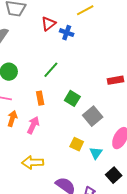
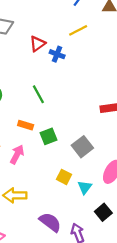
green line: (51, 70) -> (38, 94), turned -72
orange rectangle: (40, 98) -> (26, 125), turned -64
green square: (72, 98) -> (49, 136), moved, turned 35

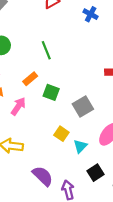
blue cross: (57, 54) -> (91, 14), moved
orange rectangle: (26, 125) -> (30, 79), turned -64
green square: (49, 136) -> (51, 92), turned 35

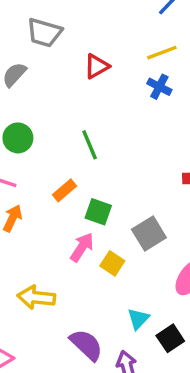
pink arrow: (18, 106) -> (82, 247), moved
yellow square: (61, 134) -> (112, 263), moved
cyan triangle: (80, 146) -> (138, 319), moved

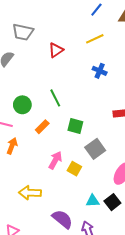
blue cross: (159, 87) -> (100, 71), moved
green circle: (18, 138) -> (22, 105), moved
green square: (98, 212) -> (75, 126), moved
cyan triangle: (138, 319) -> (93, 201), turned 48
black square: (170, 338) -> (112, 202), moved

